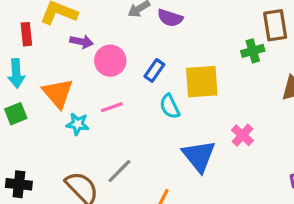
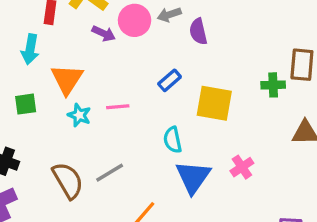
purple semicircle: (170, 18) -> (198, 31), turned 45
pink circle: (110, 61) -> (135, 20), moved
cyan semicircle: (170, 106) -> (173, 140), moved
green square: (16, 114) -> (26, 104), moved

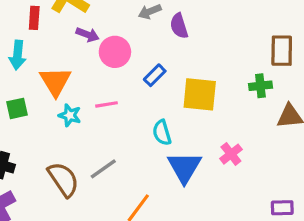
pink circle: (135, 20) -> (115, 52), moved
green cross: (273, 85) -> (260, 86), moved

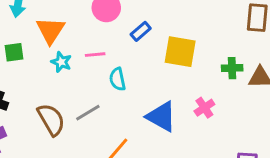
green cross: (260, 86) -> (232, 68), moved
cyan semicircle: (162, 133) -> (118, 79), moved
blue triangle: (184, 167) -> (161, 117), turned -36

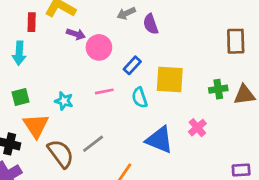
orange triangle: (50, 30) -> (36, 126), moved
pink line: (95, 55) -> (104, 91), moved
cyan semicircle: (118, 79) -> (140, 98), moved

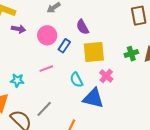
purple semicircle: (151, 24) -> (83, 27), moved
pink circle: (99, 47) -> (47, 35), moved
cyan semicircle: (140, 98) -> (76, 80), moved
pink cross: (197, 128) -> (106, 76), moved

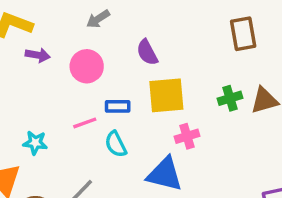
blue rectangle: (64, 46) -> (118, 106), moved, turned 56
pink cross: (106, 76) -> (187, 136), turned 32
cyan semicircle: (76, 80) -> (116, 144), moved

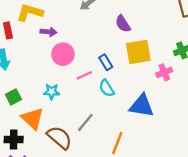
pink circle: (87, 66) -> (63, 54), moved
blue rectangle: (118, 106) -> (106, 62), turned 63
pink cross: (187, 136) -> (164, 72), moved

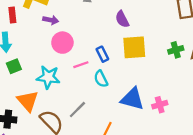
pink cross: (164, 72) -> (160, 105), moved
cyan star: (52, 92) -> (48, 77), size x1.5
green square: (13, 97) -> (14, 66), moved

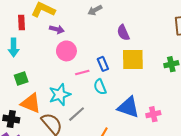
green square: (14, 66) -> (21, 78), moved
cyan star: (48, 77) -> (60, 95), moved, turned -30
orange triangle: (28, 101) -> (31, 103), turned -30

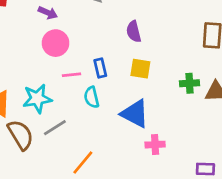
yellow square: (133, 59) -> (140, 69), size x0.7
blue triangle: (128, 107) -> (135, 114), moved

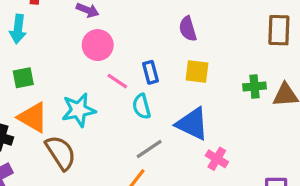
pink line: (71, 75) -> (117, 81), turned 42
gray line: (55, 128) -> (149, 149), moved
pink cross: (155, 145) -> (217, 159), turned 36

